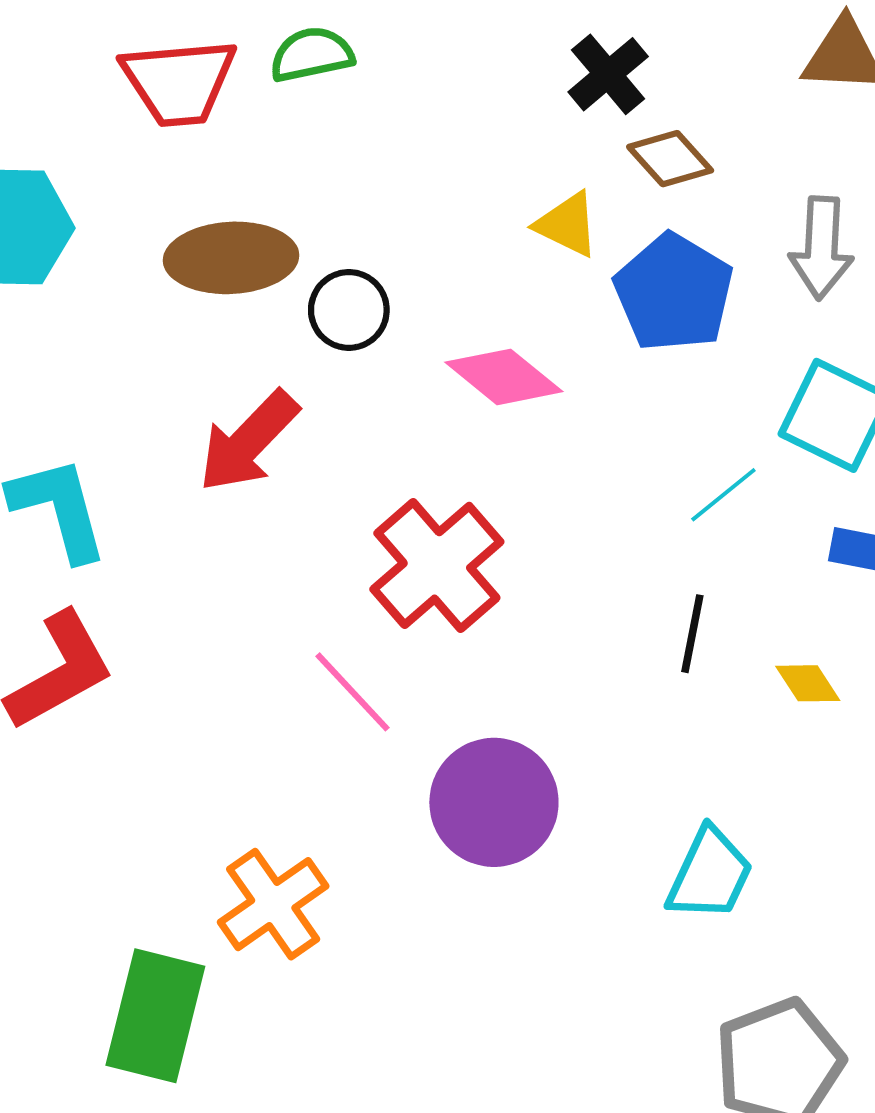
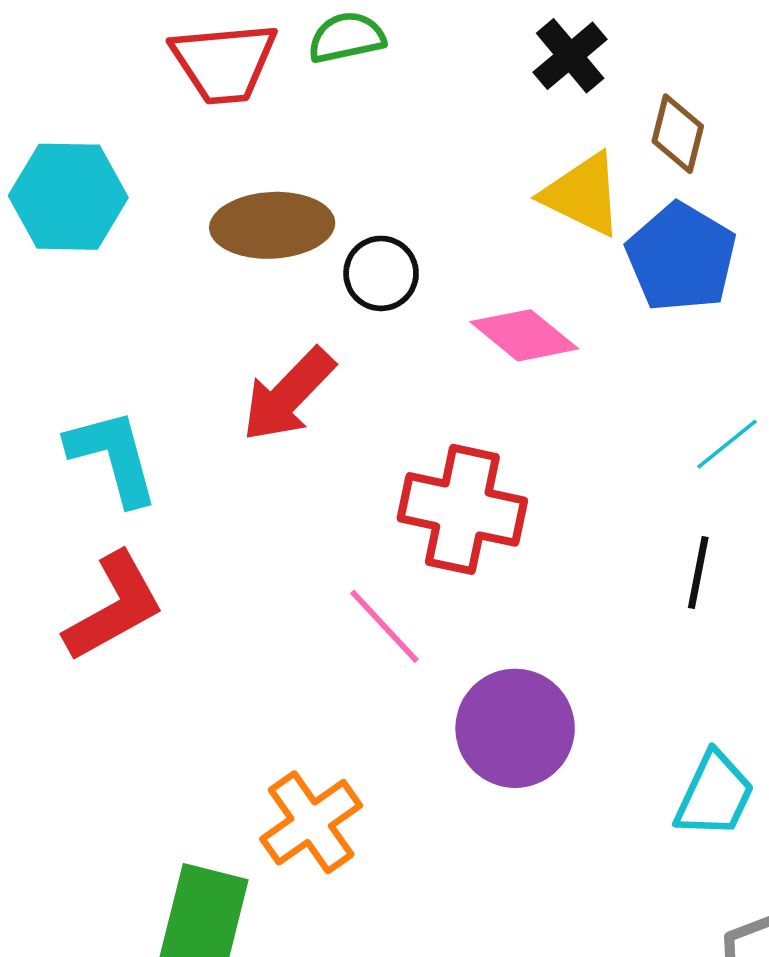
black cross: (608, 74) -> (570, 56), moved
brown diamond: (670, 159) -> (678, 134), turned 56
yellow triangle: (567, 224) -> (583, 194), size x1.4
red cross: (437, 565) -> (462, 509), turned -37

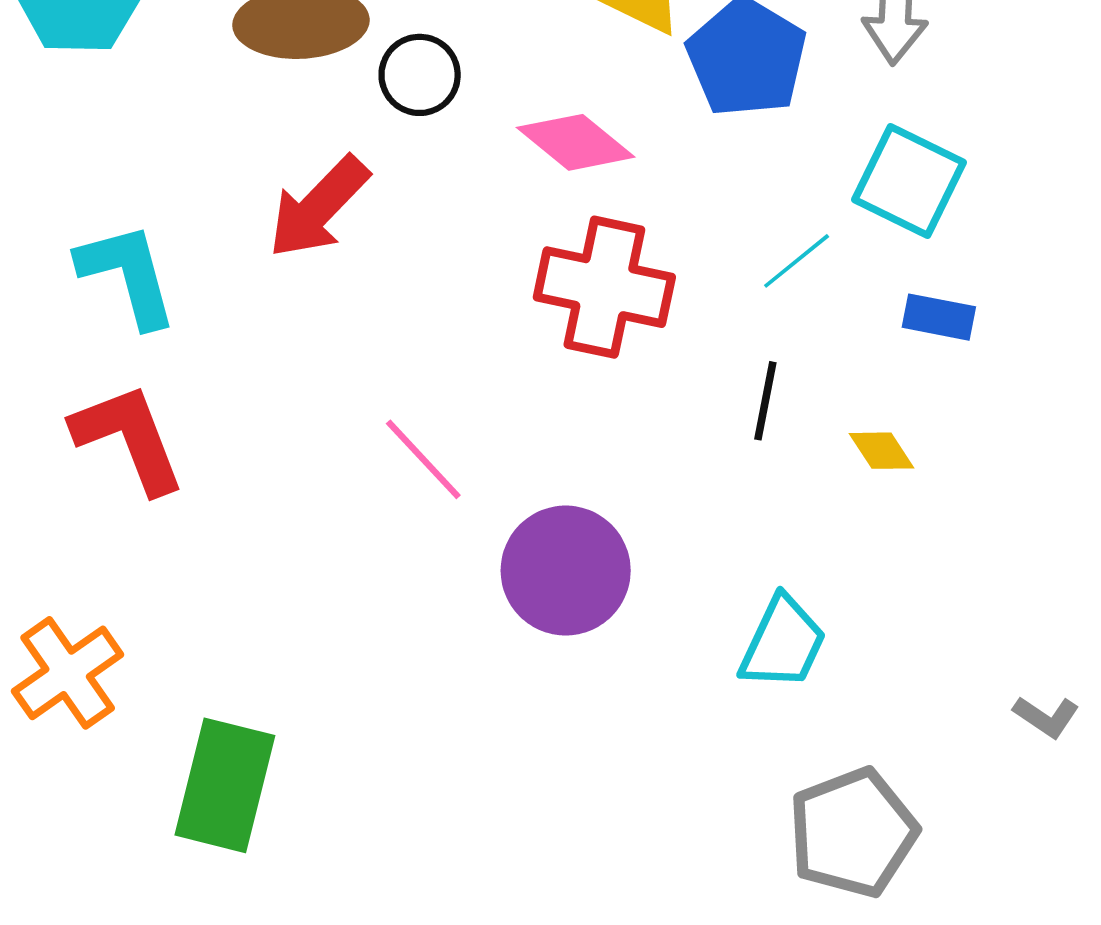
red cross: (462, 509) -> (604, 287), moved
red L-shape: (114, 607) -> (129, 438), turned -82
orange cross: (311, 822) -> (68, 673), moved

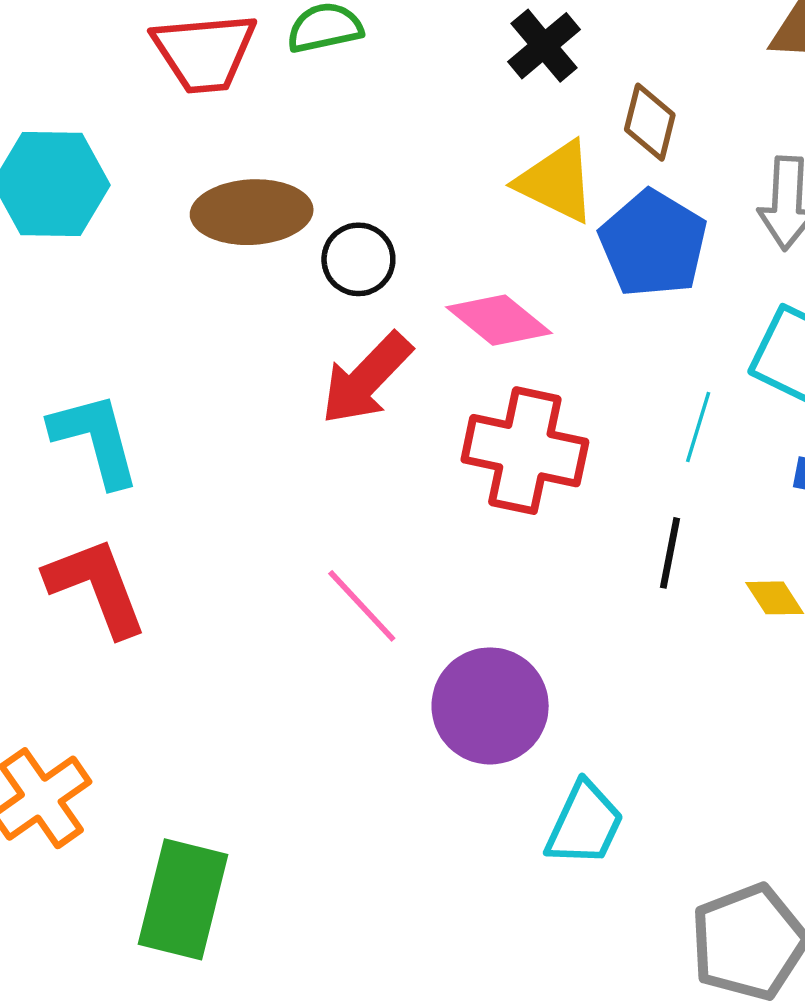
red arrow: (318, 207) -> (366, 379), moved
cyan line: (797, 261) -> (698, 427), turned -34
cyan trapezoid: (783, 643) -> (585, 824), moved

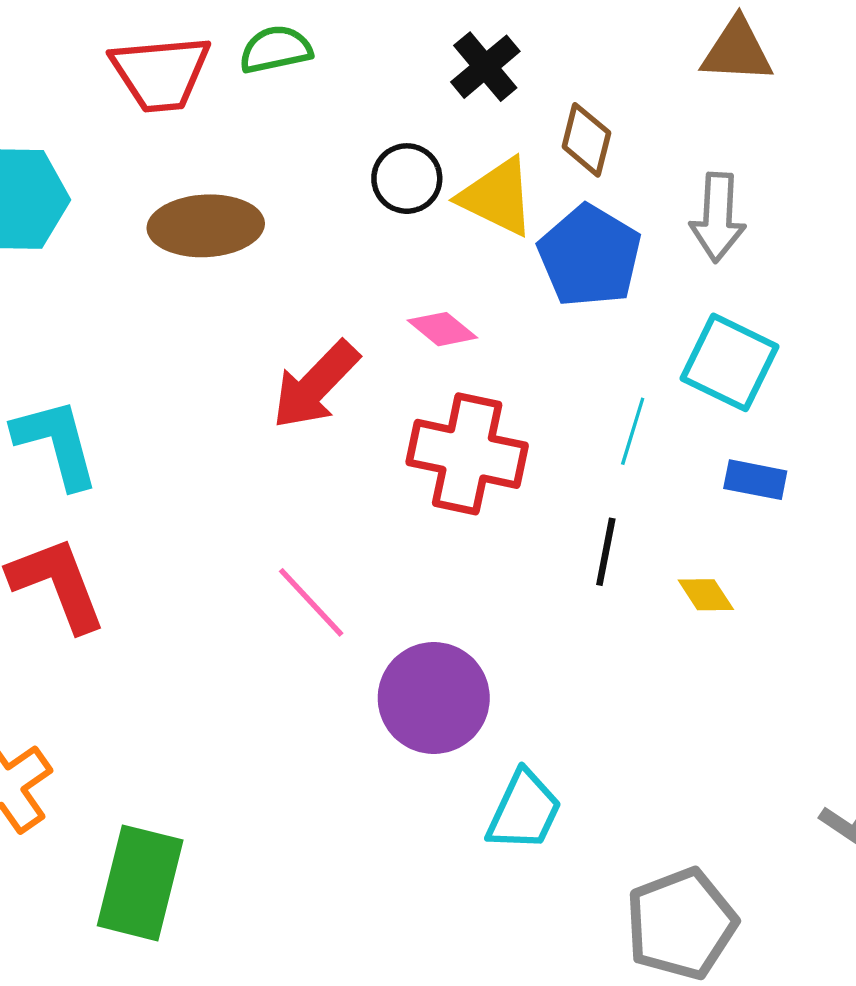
black circle: (358, 259) -> (407, 179), moved
pink diamond: (499, 320) -> (442, 329), size x0.7

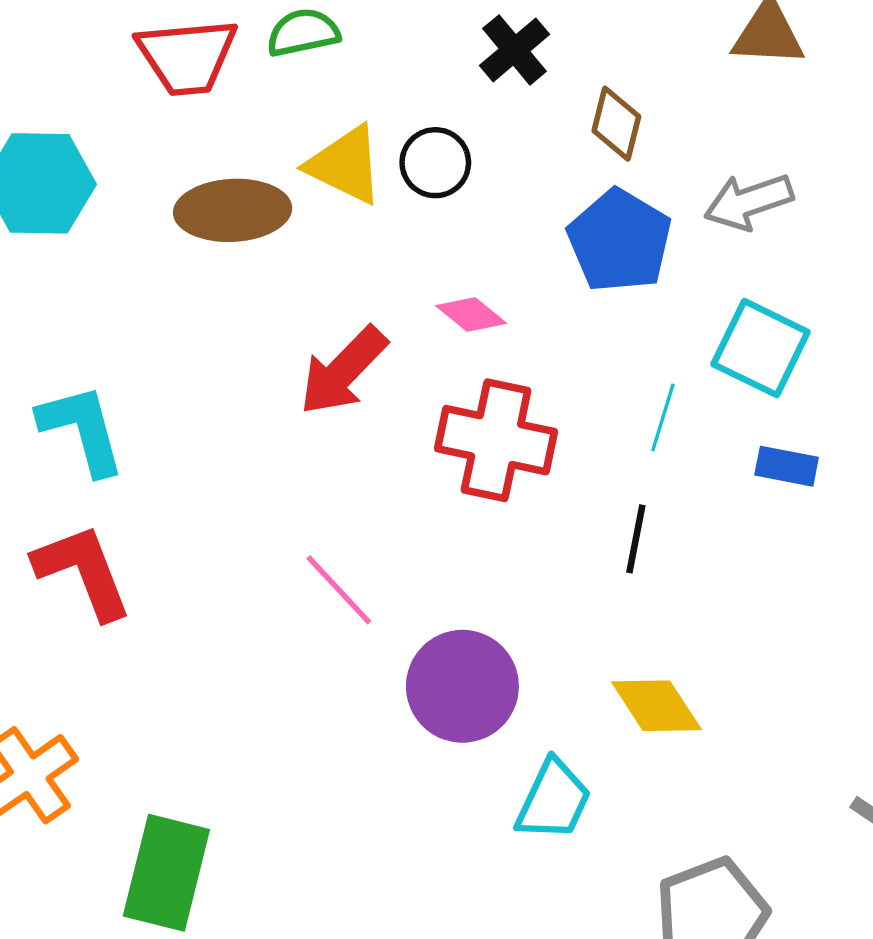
yellow triangle: (497, 197) -> (345, 165), moved
gray arrow: (718, 217) -> (749, 202), turned 68
yellow diamond: (706, 595) -> (656, 706), moved, size x1.6

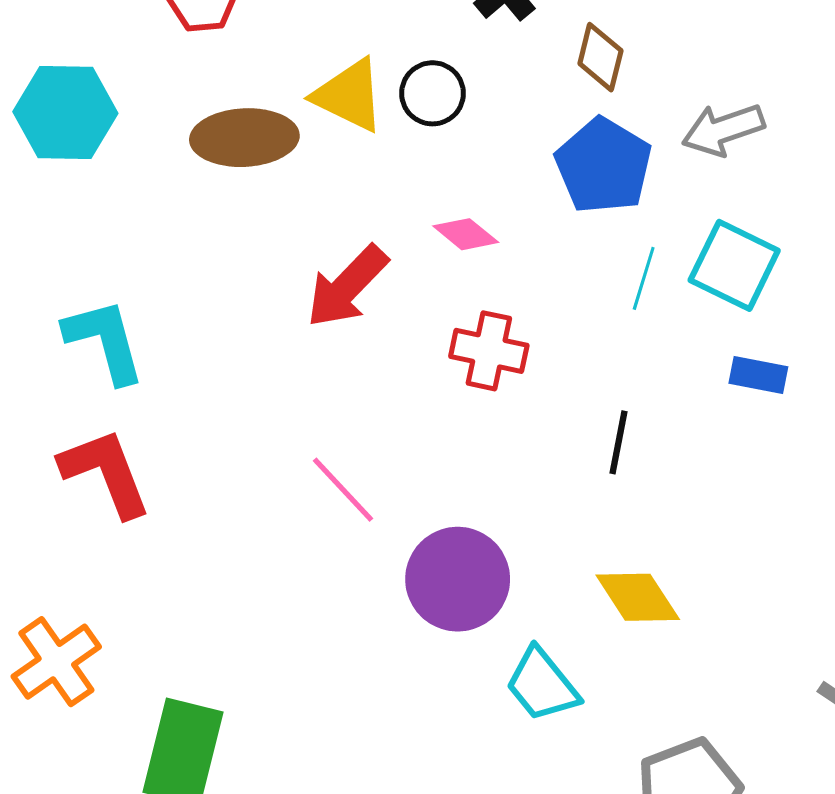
cyan line: (663, 417) -> (644, 278), moved
red cross: (496, 440) -> (489, 351), size x0.7
cyan trapezoid: (553, 800) -> (542, 685), turned 116

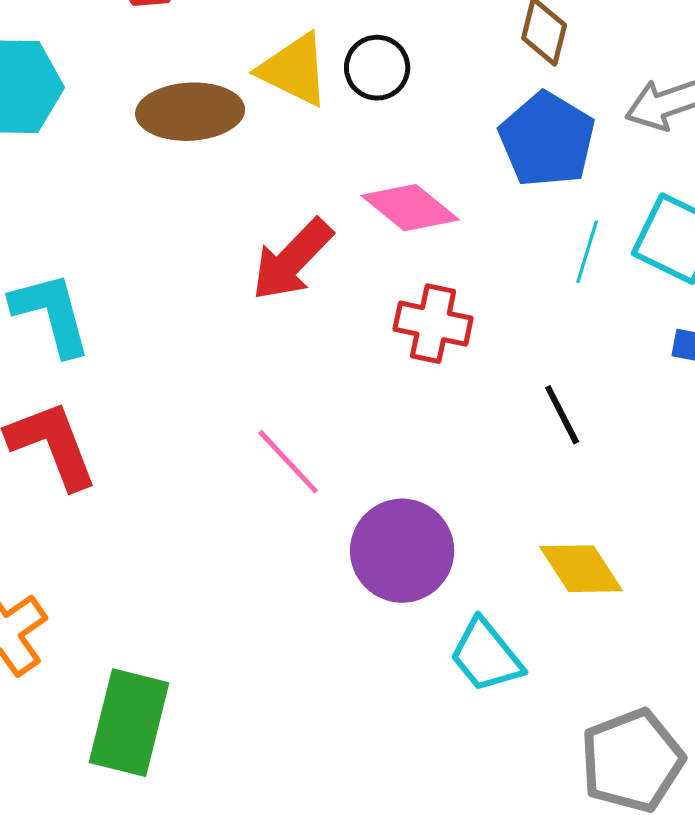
pink diamond: (466, 234) -> (410, 208), size x1.5
black line: (619, 442) -> (562, 415), turned -38

